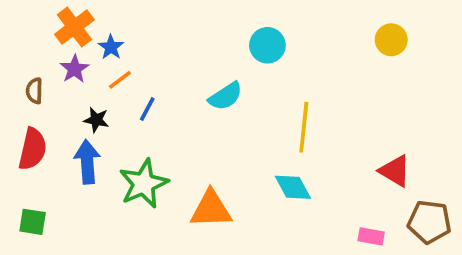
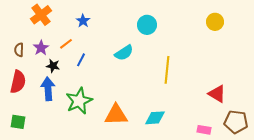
blue star: (111, 47) -> (83, 21), moved
purple star: (74, 69) -> (41, 48), moved
cyan diamond: (293, 187) -> (155, 118), moved, turned -65

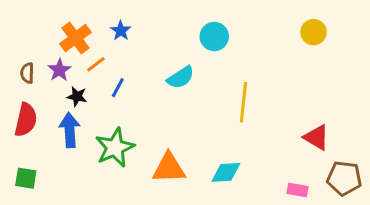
orange cross: (41, 15) -> (75, 38), moved

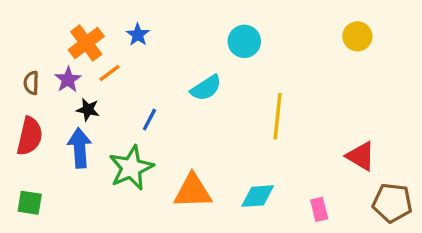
blue line: (118, 88) -> (149, 120), moved
pink rectangle: (297, 190) -> (319, 209), moved, turned 66

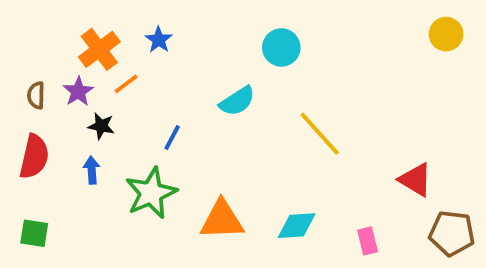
yellow circle: (357, 36) -> (446, 34), moved
yellow line: (278, 116) -> (320, 134), turned -48
blue arrow: (80, 148) -> (92, 170), size x0.6

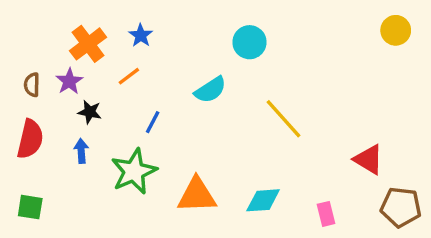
orange line: (126, 84) -> (129, 76), moved

